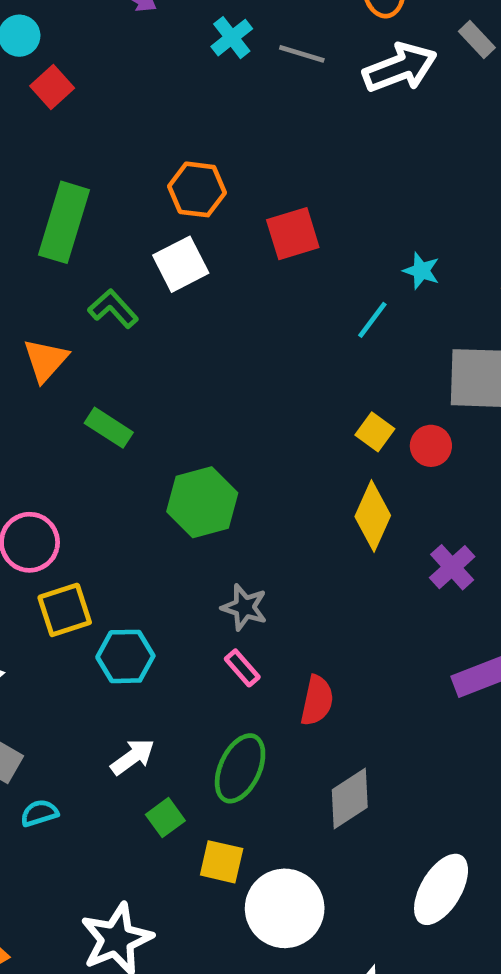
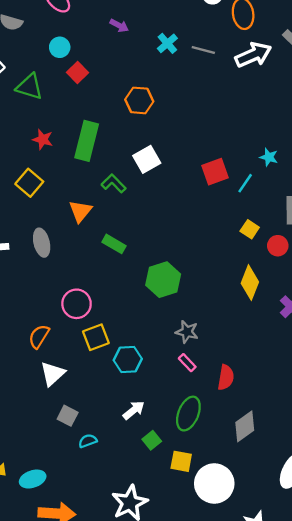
orange hexagon: (197, 189) -> (139, 100), moved
red square: (293, 234) -> (215, 172), moved
yellow square: (375, 432) -> (250, 229), moved

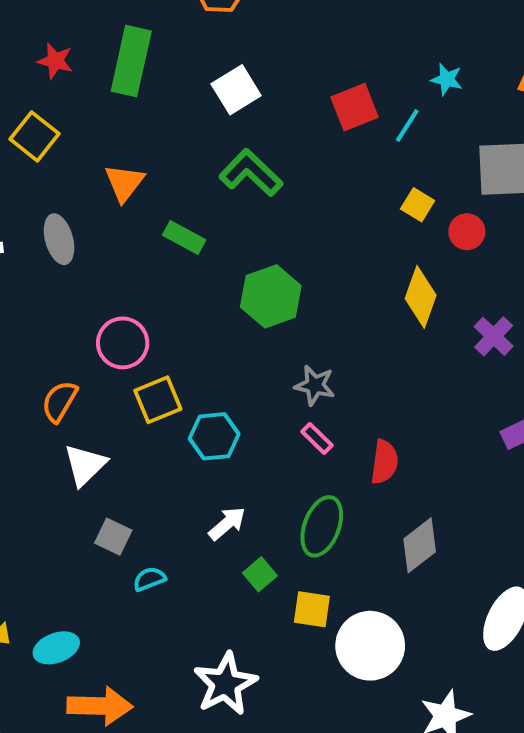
green L-shape: (114, 183) -> (251, 173), moved, size x1.4

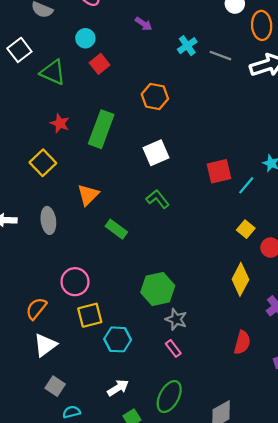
green L-shape: (251, 173) -> (158, 199), size x0.7
green hexagon: (271, 296) -> (158, 289), moved
red semicircle: (384, 462) -> (242, 343), moved

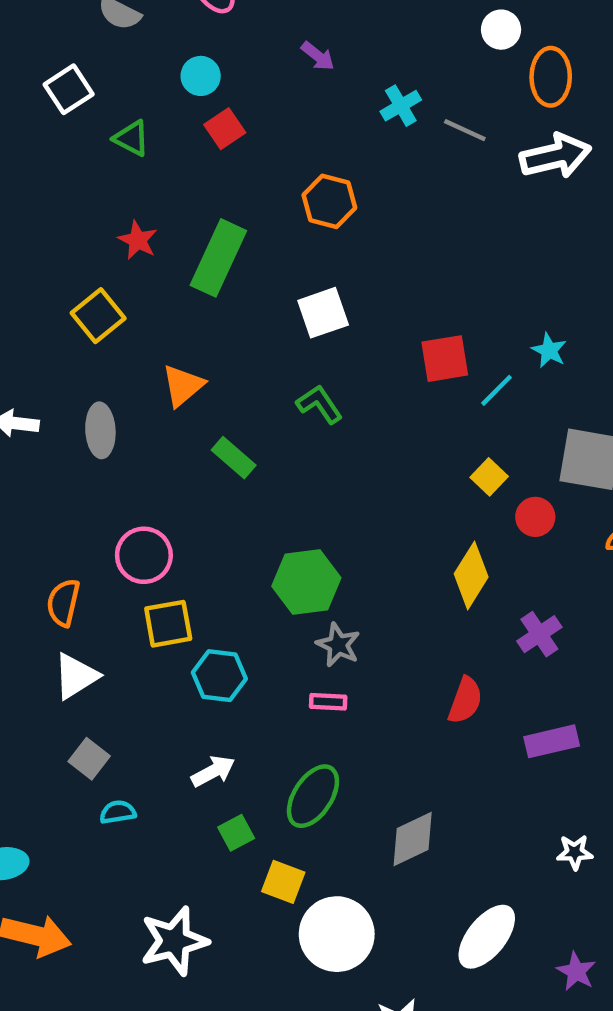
green triangle: (53, 72) -> (131, 138), size x0.7
orange semicircle: (36, 309) -> (63, 603), turned -30
pink rectangle: (173, 348) -> (328, 702), turned -54

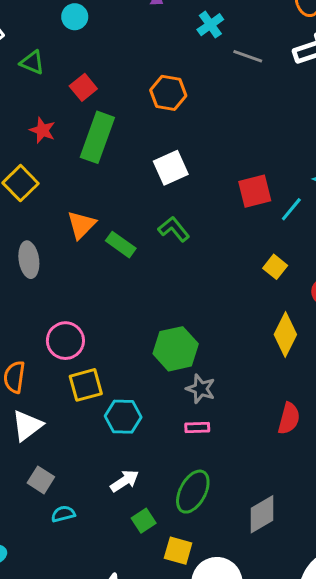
red square: (225, 129) -> (83, 87), moved
gray line: (465, 130) -> (248, 56), moved
green rectangle: (234, 458) -> (121, 245), moved
yellow square: (489, 477) -> (275, 267), moved

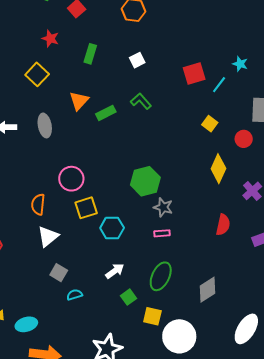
green rectangle: (97, 137) -> (90, 54), moved, size x0.6
white square: (171, 168) -> (137, 60), size x0.7
green rectangle: (121, 245) -> (106, 113), turned -60

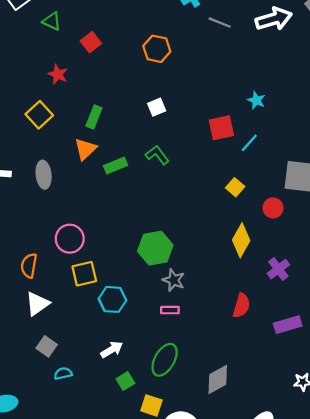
green rectangle: (90, 54) -> (94, 117), moved
cyan star: (240, 64) -> (256, 100), moved

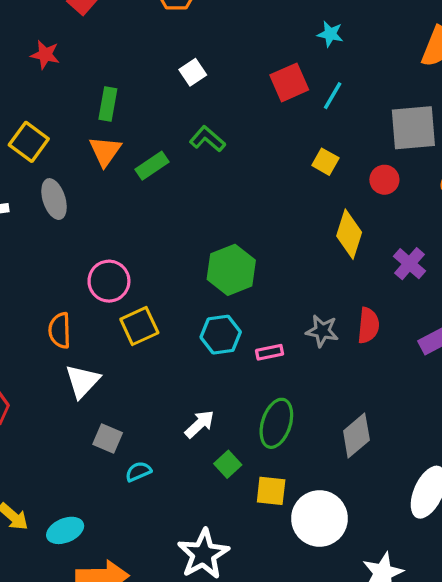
yellow square: (39, 115) -> (29, 142), moved
gray star: (174, 280) -> (322, 331), moved
cyan hexagon: (112, 299) -> (221, 335), moved

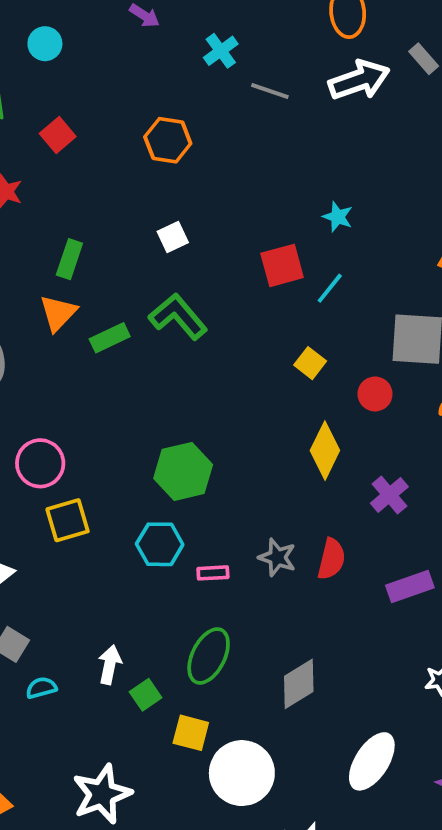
green L-shape: (207, 139) -> (178, 317), size x1.4
white arrow: (200, 424) -> (110, 665), moved, turned -44

